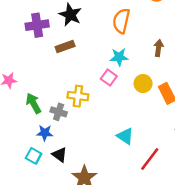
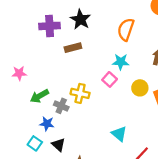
green arrow: (33, 103) -> (39, 96), turned -96

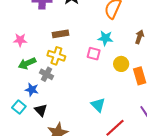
brown rectangle: (73, 48) -> (61, 34), moved
pink star: (19, 73) -> (20, 40), moved
pink square: (110, 79) -> (94, 54), turned -32
yellow cross: (80, 93) -> (56, 56), moved

